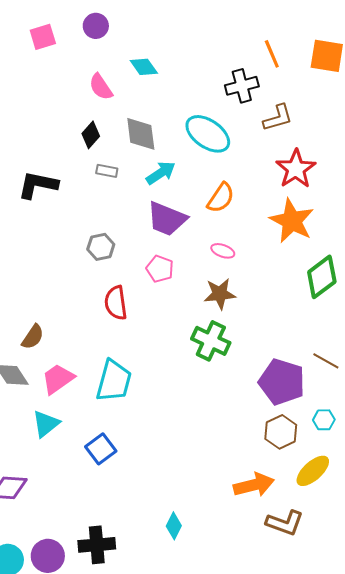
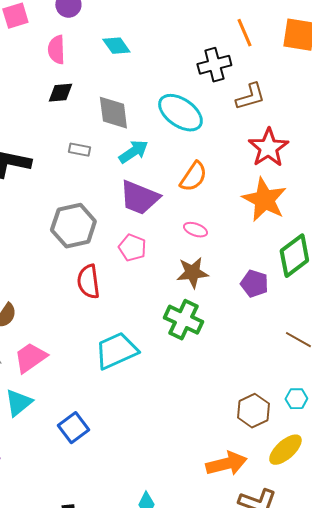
pink semicircle: (101, 87) -> (56, 50), moved, turned 32
black diamond: (91, 135) -> (60, 93), moved, turned 44
gray hexagon: (101, 247) -> (73, 226), size x1.6
cyan trapezoid: (114, 381) -> (116, 351), moved, turned -129
purple pentagon: (282, 382) -> (254, 284), moved, size x0.6

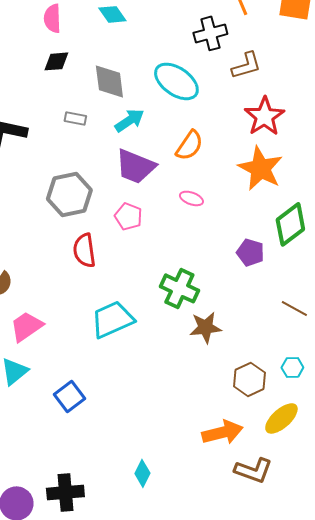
brown star: (192, 273) -> (205, 327), moved

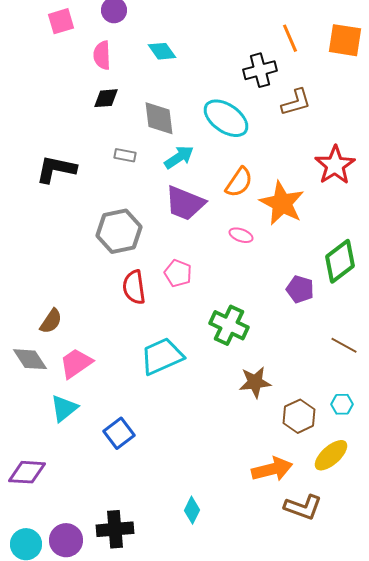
red star: (264, 116) -> (335, 165), moved
orange star: (260, 168) -> (282, 203), moved
pink pentagon: (128, 216) -> (178, 273), moved
brown star: (205, 327) -> (255, 382), moved

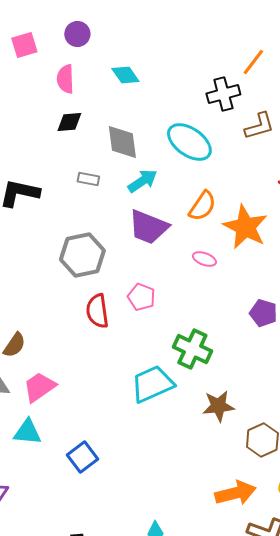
orange line: (290, 38) -> (253, 62), turned 60
cyan trapezoid: (162, 356) -> (152, 384), moved
cyan triangle: (64, 408) -> (27, 432), turned 44

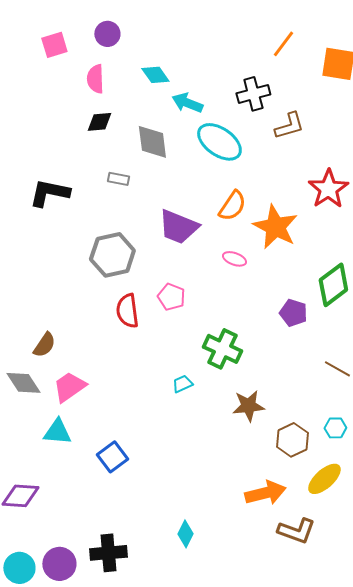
orange line: (253, 62) -> (283, 44), moved
cyan arrow: (142, 181) -> (187, 103), moved, turned -124
cyan trapezoid: (152, 384) -> (182, 384), size x0.5

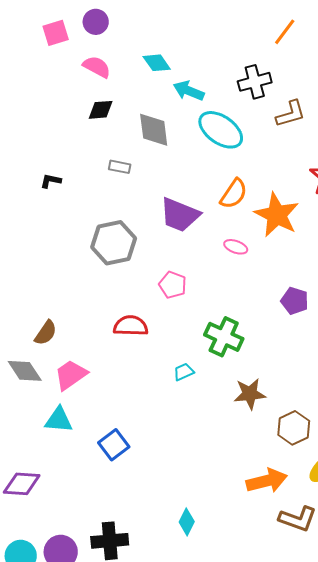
purple circle: (107, 34) -> (96, 22), moved
pink semicircle: (95, 79) -> (97, 67), turned 120
black L-shape: (49, 193) -> (51, 181), size x0.5
red semicircle: (127, 311) -> (131, 326), moved, turned 100

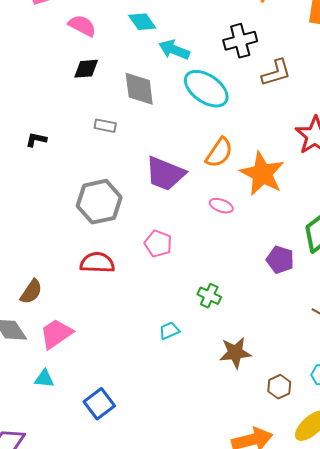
red semicircle: (131, 326) -> (97, 263), moved
green cross: (224, 337) -> (209, 296), size x0.6
cyan triangle: (59, 420) -> (44, 379), size x0.7
brown hexagon: (294, 428) -> (279, 387), size x0.7

